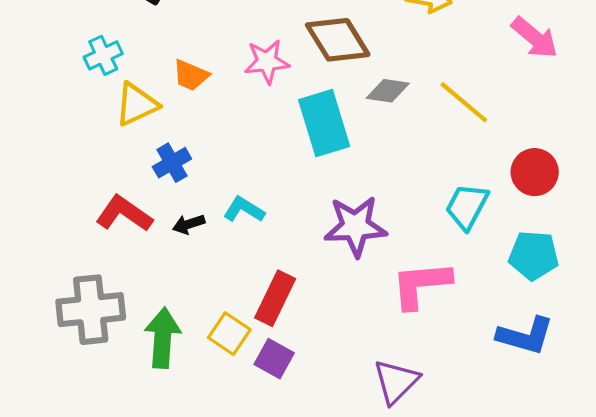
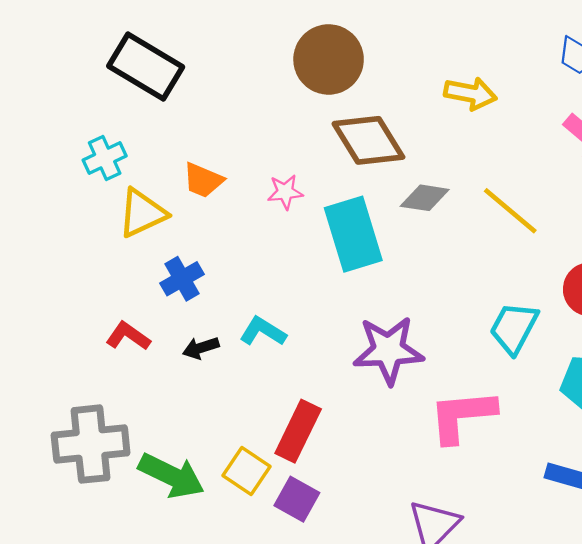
pink star: (267, 62) -> (285, 192), moved, size x0.7
red L-shape: (124, 214) -> (128, 336), size x0.7
green arrow: (163, 338) -> (171, 476), turned 112

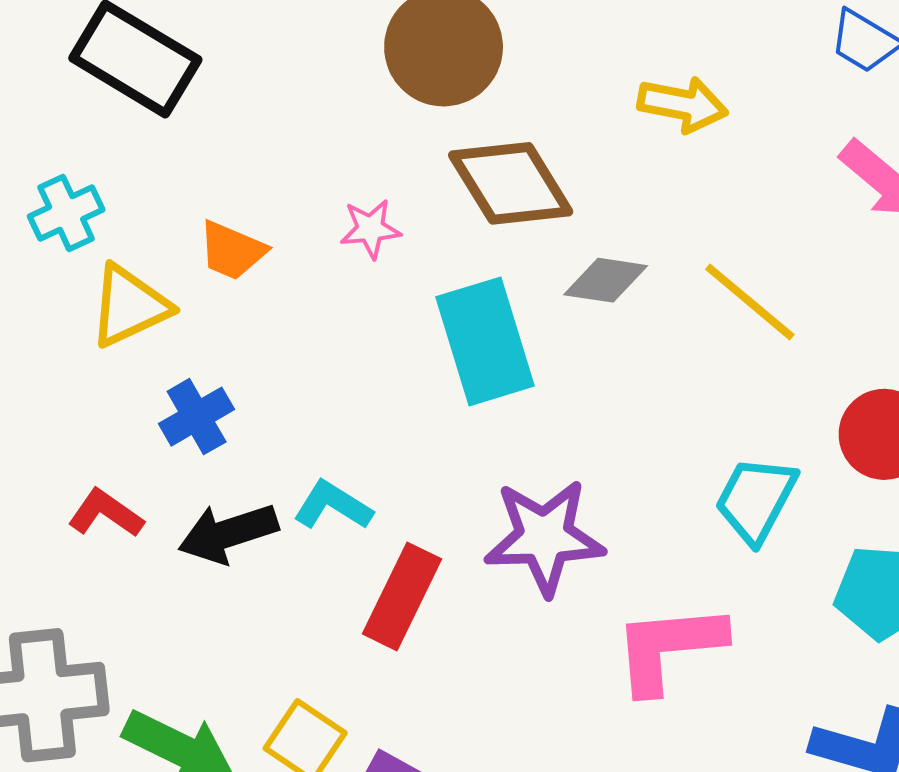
pink star: (285, 192) -> (370, 229), moved
black arrow: (201, 348) -> (228, 533), size x1.6
red rectangle: (298, 431) -> (402, 596), moved

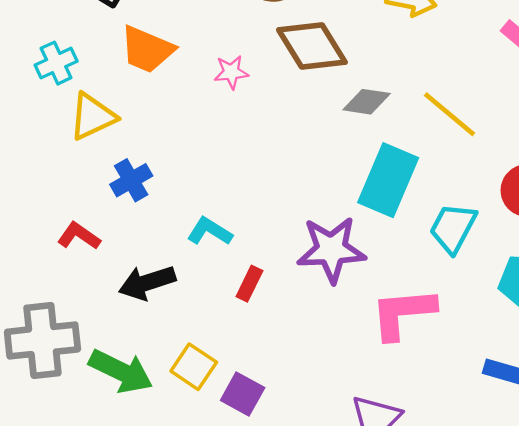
orange trapezoid: (232, 251) -> (147, 49), moved, size x1.4
cyan rectangle: (485, 341) -> (388, 180), moved, turned 40
black arrow: (228, 533) -> (147, 283), moved
red rectangle: (402, 596) -> (249, 284), size x0.6

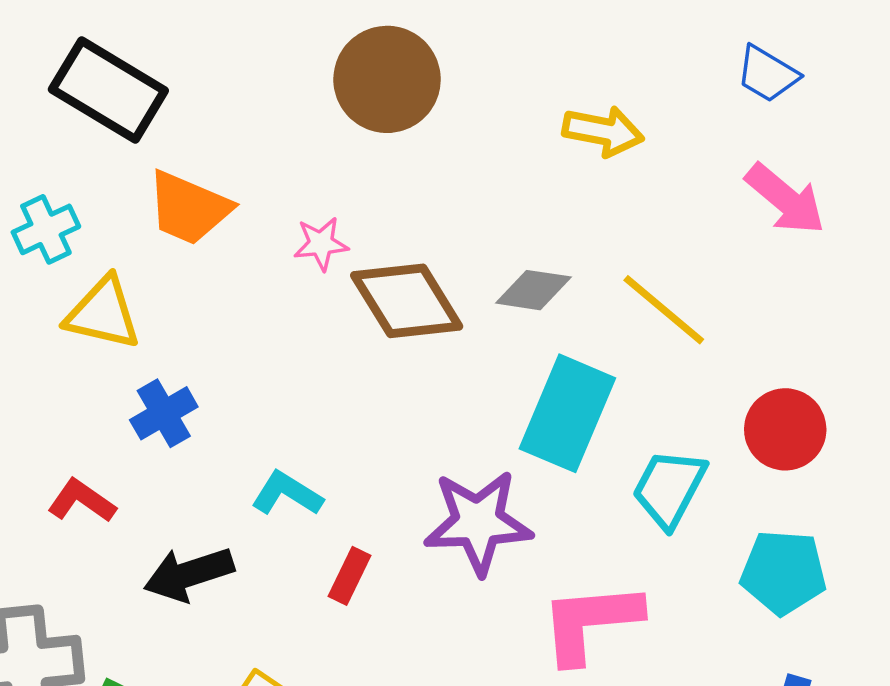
brown diamond: (312, 46) -> (407, 301), moved
yellow triangle: (92, 117) -> (103, 313), turned 38

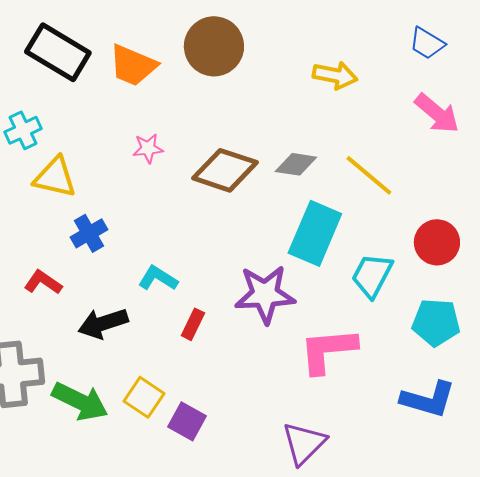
orange trapezoid: (189, 208) -> (133, 65), moved
pink star: (321, 244) -> (148, 148), moved
brown diamond: (407, 301) -> (225, 170), turned -40

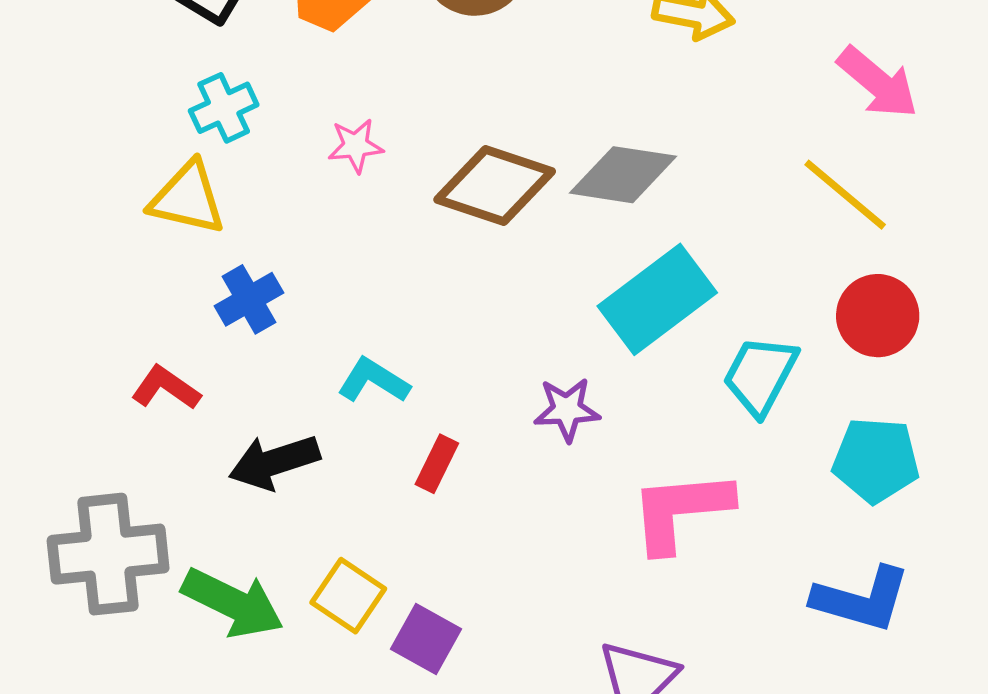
cyan cross: (23, 130) -> (224, 108), moved
gray diamond: (296, 164) -> (623, 175), size x1.4
yellow line: (369, 175) -> (845, 195), moved
cyan rectangle: (315, 233) -> (657, 299), turned 30
purple star: (265, 294) -> (567, 410), size x0.6

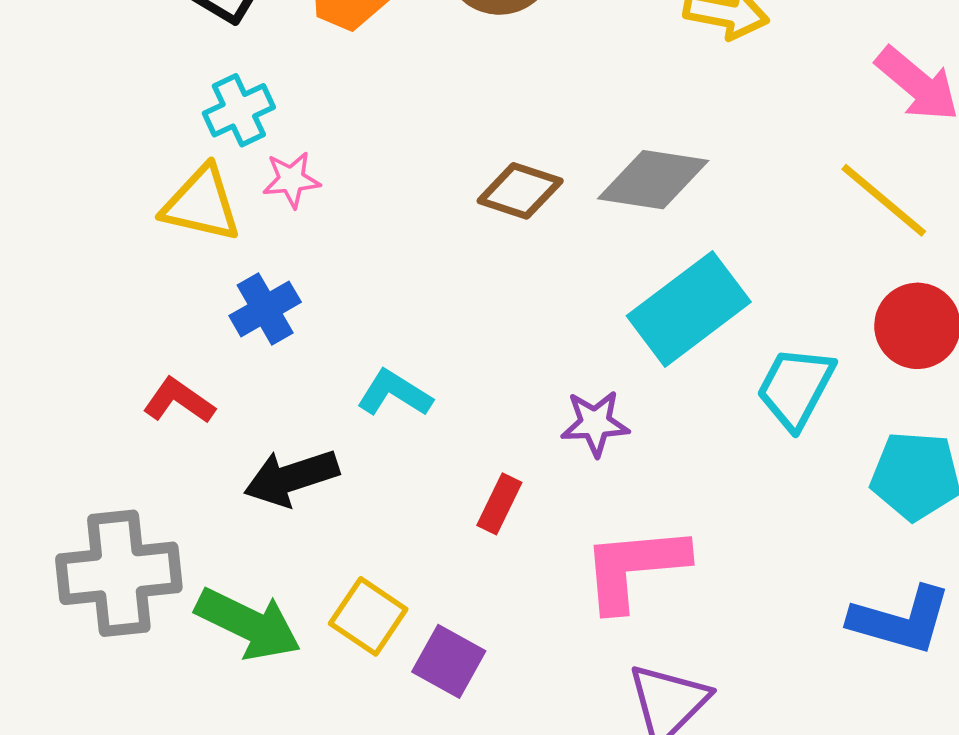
pink star: (356, 146) -> (291, 180), moved
brown diamond: (495, 186) -> (520, 191), size x0.7
red rectangle: (437, 464) -> (499, 504), moved
pink L-shape: (681, 511) -> (634, 568), moved

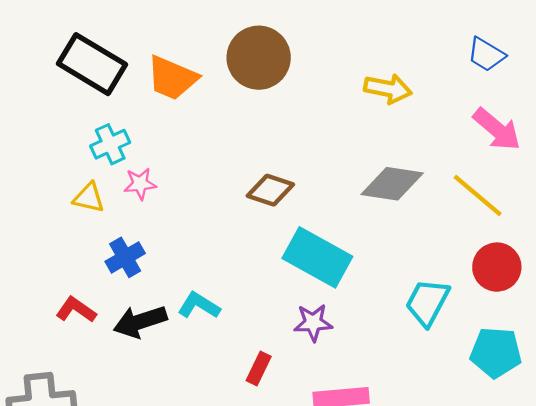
gray diamond: (653, 180) -> (392, 184), moved
yellow triangle: (201, 204) -> (89, 198), size x0.7
cyan rectangle: (689, 309) -> (317, 257), moved, turned 66
black arrow: (291, 478) -> (140, 322), moved

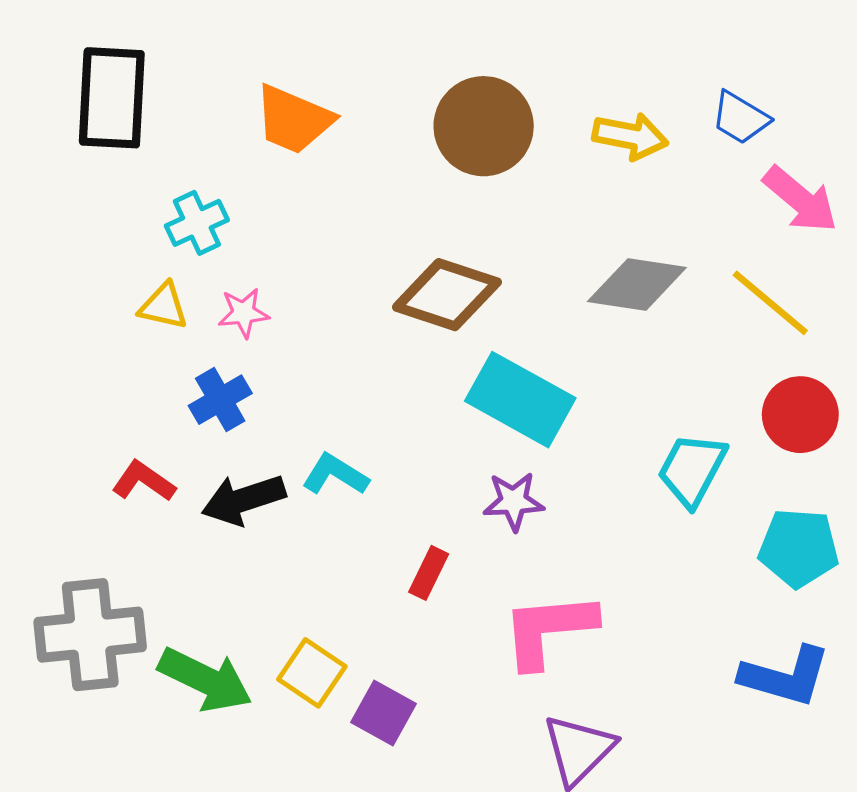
blue trapezoid: (486, 54) -> (740, 118), moved
brown circle: (259, 58) -> (484, 126), moved
black rectangle: (92, 64) -> (112, 98), moved, turned 62
pink star: (140, 184) -> (244, 313), moved
brown diamond: (270, 190) -> (447, 295), size x1.4

